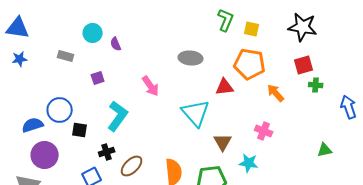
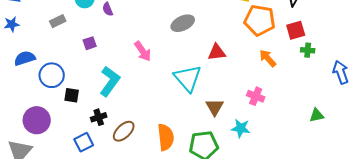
gray rectangle: (66, 56) -> (58, 21), turned -42
gray ellipse: (191, 58) -> (183, 23), turned -30
orange pentagon: (250, 64) -> (260, 20), moved
blue semicircle: (33, 125) -> (25, 58), moved

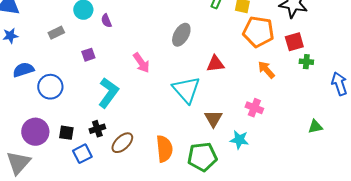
gray ellipse: (183, 23) -> (181, 35), turned -35
black square: (72, 95) -> (66, 133), moved

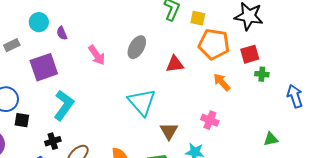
purple square: (88, 55) -> (44, 67), size x2.0
pink arrow: (141, 63) -> (97, 55), moved
red triangle: (215, 64) -> (175, 64), moved
black square: (66, 133) -> (22, 120), moved

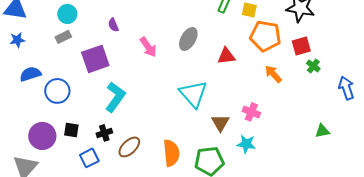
cyan circle: (39, 22) -> (67, 14), moved
green cross: (262, 74) -> (313, 66), turned 32
black square: (22, 120) -> (71, 130), moved
pink cross: (210, 120) -> (251, 112), moved

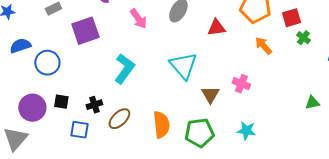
cyan L-shape: (115, 97) -> (124, 69), moved
cyan star: (246, 144) -> (246, 131), moved
blue square: (89, 158) -> (79, 130), turned 36

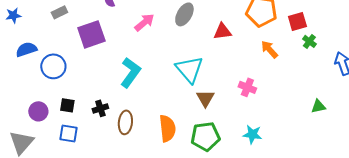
pink arrow: (138, 19) -> (144, 22), turned -95
brown triangle: (210, 95) -> (205, 98), moved
purple circle: (32, 108) -> (38, 111), size x0.7
brown ellipse: (119, 119) -> (125, 122), turned -40
blue square: (79, 130) -> (68, 133), moved

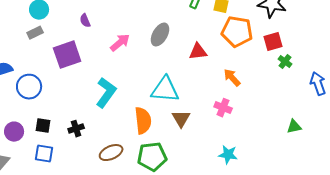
orange arrow: (269, 49) -> (232, 78), moved
cyan triangle: (189, 69) -> (165, 90), turned -44
brown ellipse: (125, 122) -> (111, 153), moved, turned 60
orange semicircle: (167, 128) -> (143, 121), moved
green pentagon: (205, 136) -> (152, 157), moved

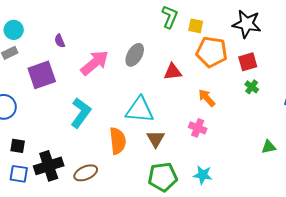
pink arrow: (120, 43) -> (95, 63), size x1.4
green cross: (285, 62) -> (252, 87), moved
black cross: (76, 129) -> (49, 166), moved, size x1.8
green pentagon: (152, 157) -> (163, 177), moved

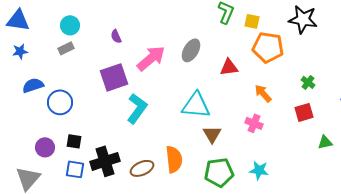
red square: (248, 62) -> (304, 112), moved
purple square: (42, 75) -> (114, 77), moved
orange semicircle: (118, 141) -> (174, 159), moved

